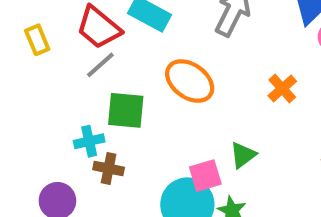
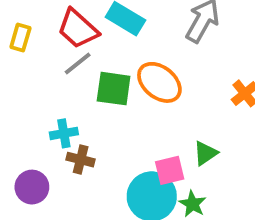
yellow rectangle: (37, 40) -> (20, 37), turned 36
green square: (126, 110) -> (114, 89), moved

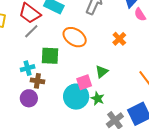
green square: (114, 89) -> (50, 56), moved
purple circle: (32, 187) -> (29, 98), moved

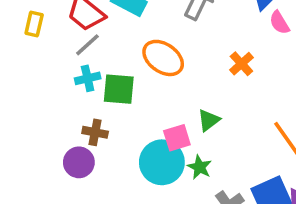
cyan cross: (28, 68) -> (88, 78), moved

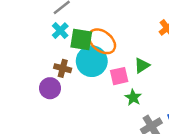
orange ellipse: (163, 58) -> (102, 41), moved
cyan cross: (88, 78) -> (60, 31), turned -35
cyan circle: (162, 162) -> (92, 61), moved

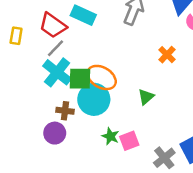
cyan cross: (60, 31) -> (57, 72), size x1.6
pink square: (119, 76) -> (129, 141), moved
green star: (133, 98) -> (110, 136), moved

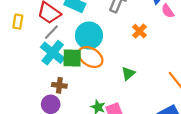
orange cross: (167, 55) -> (140, 31), moved
cyan circle: (94, 99) -> (89, 35), moved

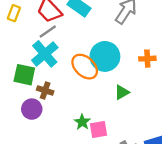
orange cross: (140, 31) -> (147, 59), moved, turned 32
cyan circle: (89, 35) -> (105, 56), moved
green square: (72, 58) -> (24, 75), moved

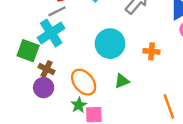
orange ellipse: (85, 67) -> (84, 82), moved
purple circle: (32, 109) -> (44, 88), moved

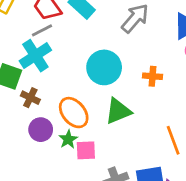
green triangle: (122, 81) -> (118, 111), size x1.5
purple circle: (44, 88) -> (41, 130), moved

